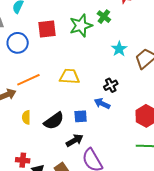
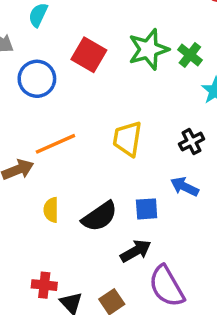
green cross: (104, 17) -> (190, 55), moved
red square: (47, 29) -> (89, 55), turned 36
yellow trapezoid: (69, 76) -> (127, 139), turned -85
black cross: (111, 85) -> (192, 142), moved

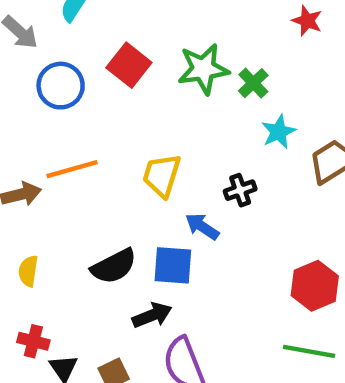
blue arrow: (185, 187) -> (202, 227), moved
blue square: (147, 209) -> (173, 265), size x1.4
yellow semicircle: (51, 210) -> (28, 271), moved

